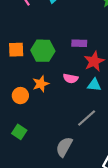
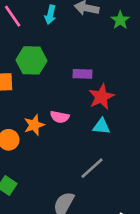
green hexagon: (43, 51) -> (31, 60), moved
pink semicircle: (71, 78) -> (60, 117), moved

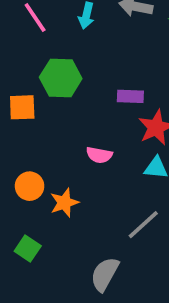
orange star: (34, 125) -> (64, 203), moved

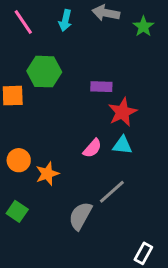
pink semicircle: (99, 155) -> (92, 148), moved, turned -60
gray semicircle: (105, 274) -> (80, 216), moved

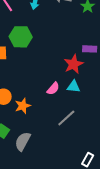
purple rectangle: (101, 87) -> (90, 49), moved
gray semicircle: (80, 216) -> (23, 141), moved

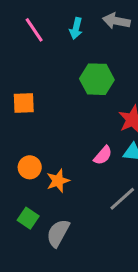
green hexagon: (21, 37) -> (97, 79), moved

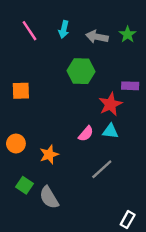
gray arrow: (116, 21) -> (97, 37), moved
orange circle: (30, 167) -> (16, 144), moved
gray semicircle: (58, 233) -> (49, 197), turned -60

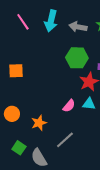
cyan arrow: (64, 29) -> (51, 21), size x1.5
green hexagon: (81, 71) -> (77, 58), moved
gray line: (102, 169) -> (65, 140), moved

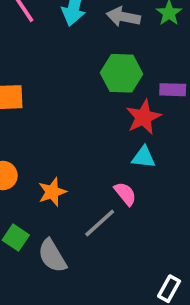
pink semicircle: (69, 106) -> (125, 194), moved, turned -80

